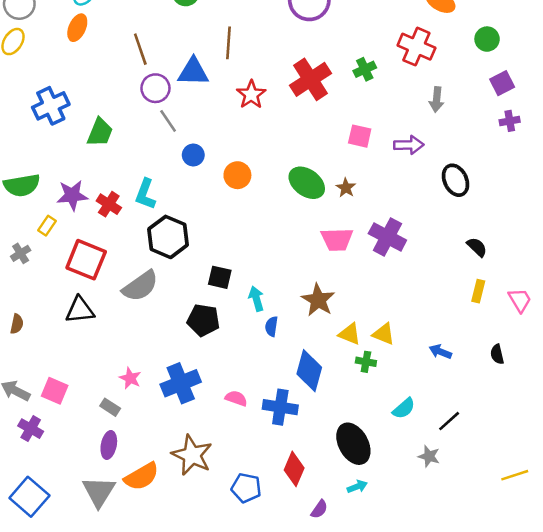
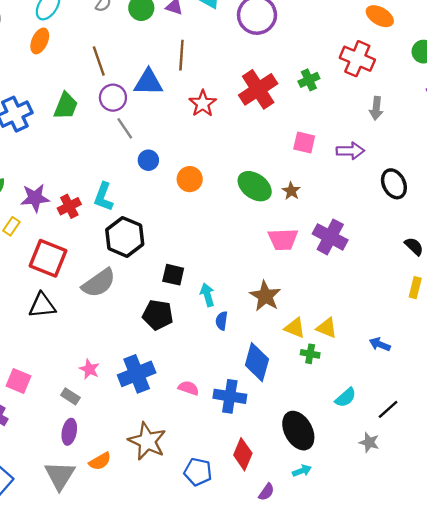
green trapezoid: (100, 132) -> (66, 106), moved
red cross: (109, 204) -> (69, 206), turned 30
orange semicircle: (142, 476) -> (100, 461), size x0.7

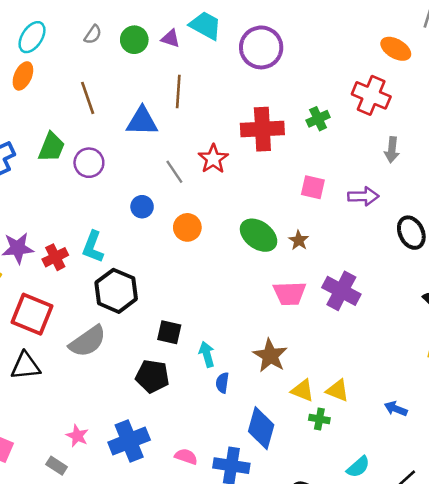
red cross: (258, 89) -> (262, 129), turned 30
purple circle: (113, 98) -> (89, 163), moved
red star: (203, 104) -> (213, 159), moved
gray line: (125, 128) -> (174, 172), moved

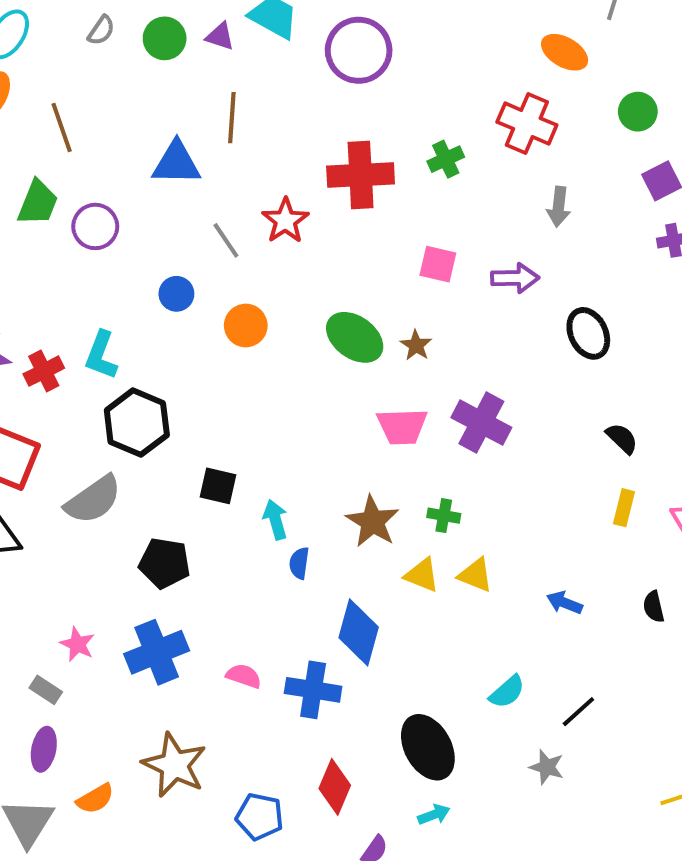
brown line: (88, 98) -> (62, 127), moved
black pentagon: (152, 376) -> (165, 563), moved
green cross: (319, 419) -> (444, 516), moved

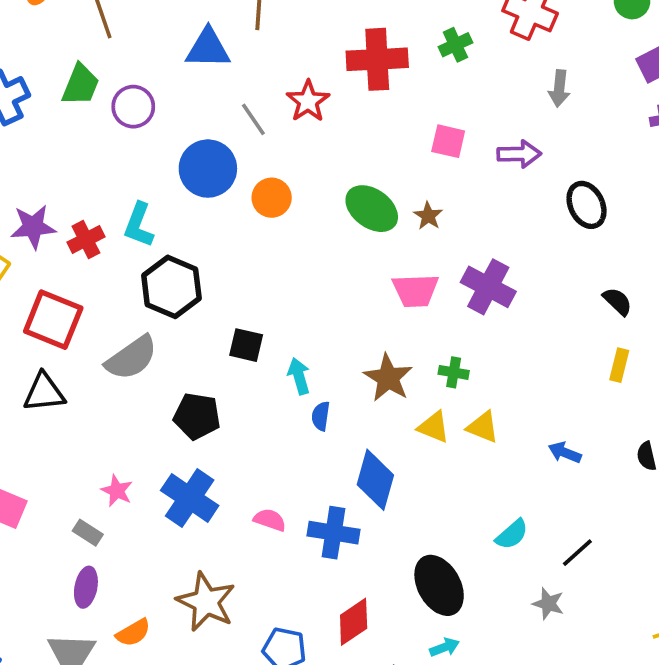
blue circle: (176, 294) -> (208, 169), size x1.8
blue cross: (157, 652) -> (190, 498), turned -34
red diamond: (335, 787) -> (354, 622), turned 33

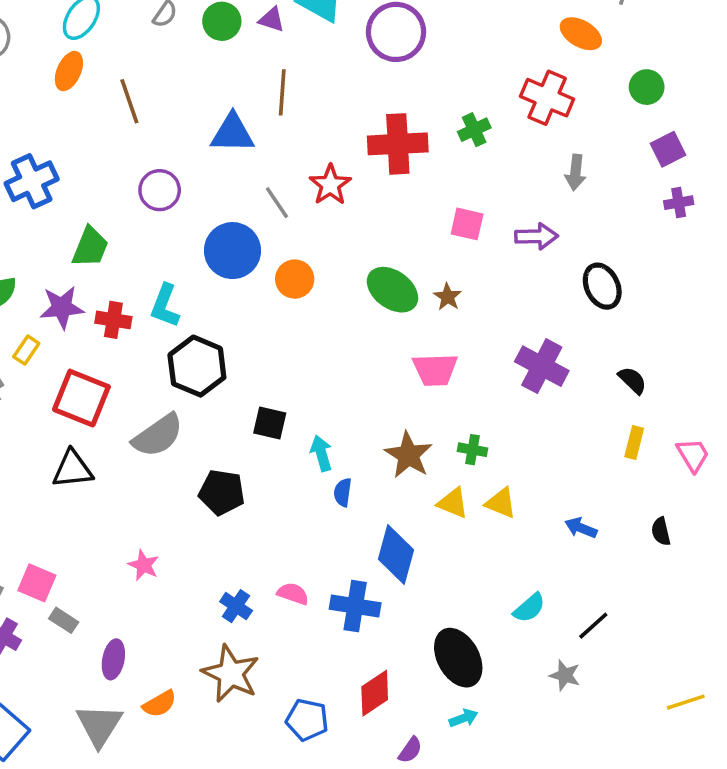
green trapezoid: (80, 85) -> (90, 247), moved
red cross: (86, 240) -> (113, 320), turned 36
purple cross: (488, 287) -> (542, 366), moved
blue cross: (190, 498) -> (236, 606), moved, size x0.6
gray rectangle: (88, 533) -> (64, 620), moved

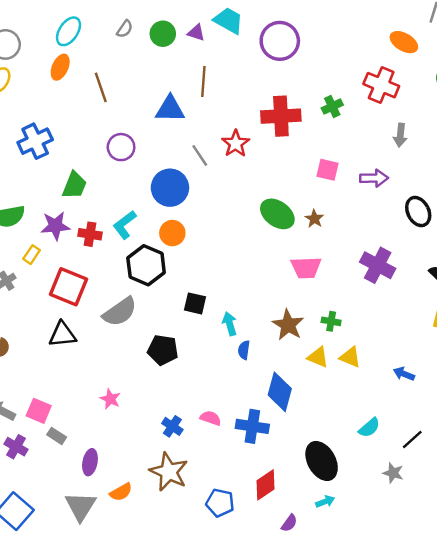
orange circle: (295, 279) -> (172, 233), moved
cyan L-shape: (165, 306) -> (125, 225), turned 32

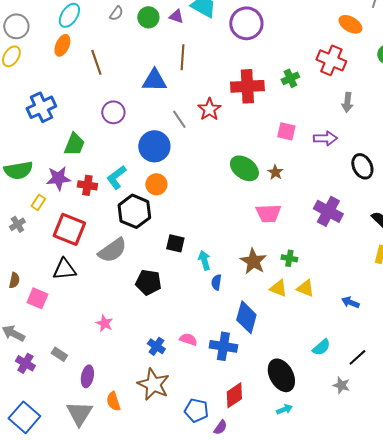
pink square: (39, 411) -> (37, 298), moved
orange semicircle: (121, 492) -> (113, 401), turned 102
purple semicircle: (289, 523) -> (220, 427), moved

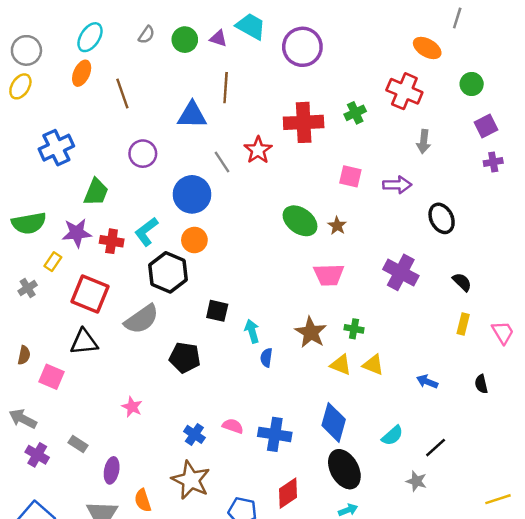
blue diamond: (246, 317) -> (334, 422), moved

